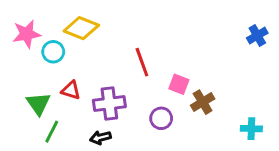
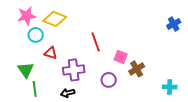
pink star: (27, 34) -> (27, 16), moved
red triangle: (71, 90) -> (51, 53), moved
green line: (52, 132) -> (35, 89), turned -35

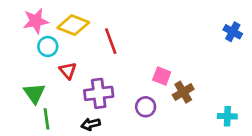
blue cross: (174, 24) -> (233, 32), turned -32
red line: (96, 42) -> (111, 41), moved
red triangle: (51, 53) -> (68, 71), turned 32

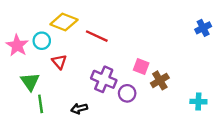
pink star: (36, 21) -> (17, 45), moved, turned -30
blue cross: (233, 32) -> (203, 28), turned 35
red line: (111, 41) -> (97, 36), turned -45
purple cross: (99, 93) -> (104, 79), moved, turned 30

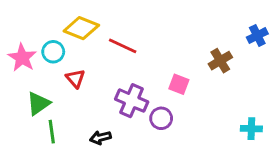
brown cross: (160, 80) -> (220, 61), moved
green triangle: (30, 82) -> (38, 104), turned 30

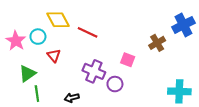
yellow diamond: (81, 28) -> (58, 20), turned 40
blue cross: (257, 35) -> (183, 25), size x1.5
cyan cross: (251, 129) -> (179, 91), size x1.5

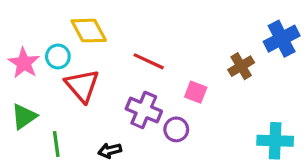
red line: (88, 32) -> (149, 61), moved
red triangle: (54, 56) -> (82, 86), size x1.6
green triangle: (27, 73) -> (24, 116), moved

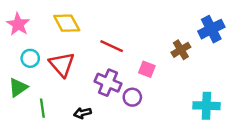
cyan circle: (58, 56) -> (30, 58), moved
pink star: (24, 63) -> (18, 24), moved

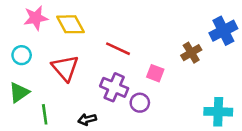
pink star: (18, 24) -> (36, 18), moved, turned 30
cyan circle: (30, 58) -> (22, 55), moved

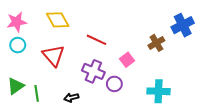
pink star: (36, 18) -> (17, 22), moved
pink square: (155, 73) -> (127, 60), turned 32
green triangle: (19, 92) -> (16, 86), moved
cyan cross: (218, 112) -> (159, 91), moved

